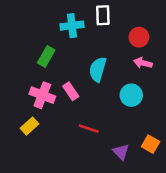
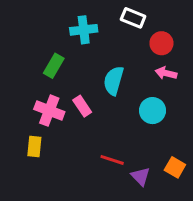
white rectangle: (103, 15) -> (133, 18), moved, turned -66
yellow rectangle: (29, 126) -> (34, 146), turned -42
red line: (89, 129) -> (112, 160), moved

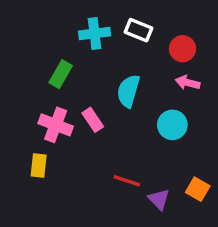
white rectangle: (133, 18) -> (139, 30), moved

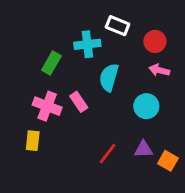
cyan cross: (95, 33) -> (87, 44), moved
red line: (127, 181) -> (108, 154), turned -70
purple triangle: (159, 199) -> (143, 149), moved, turned -48

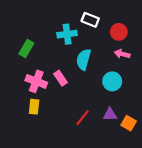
green rectangle: (51, 63) -> (26, 48), moved
yellow rectangle: (33, 141) -> (34, 107), moved

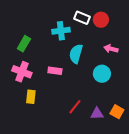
red circle: (119, 32) -> (101, 20), moved
pink rectangle: (60, 78) -> (55, 71), turned -48
pink cross: (36, 81) -> (22, 72), moved
purple triangle: (110, 114) -> (97, 114), moved

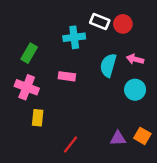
cyan semicircle: (76, 54) -> (108, 65), moved
pink rectangle: (55, 71) -> (67, 76), moved
cyan circle: (102, 74) -> (135, 90), moved
red line: (75, 107) -> (71, 144), moved

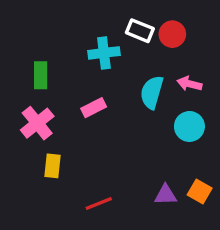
green rectangle: (29, 53) -> (41, 75), turned -30
pink rectangle: (67, 76) -> (94, 108), turned -35
pink cross: (27, 87) -> (37, 123), turned 30
red line: (71, 144) -> (99, 203), turned 30

